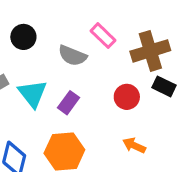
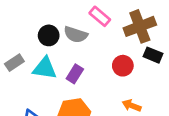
black circle: (23, 37) -> (49, 35), moved
cyan triangle: (33, 94) -> (45, 68), turned -40

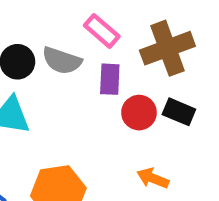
black rectangle: (153, 55) -> (179, 112), moved
purple rectangle: (75, 74) -> (110, 79), moved, turned -30

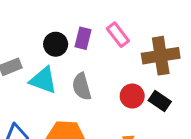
gray semicircle: (62, 61) -> (82, 87), moved, turned 44
purple rectangle: (110, 79) -> (83, 38), moved

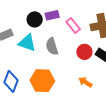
pink rectangle: (118, 35) -> (73, 26), moved
purple rectangle: (83, 38) -> (52, 15), turned 64

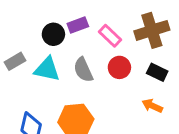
red circle: (84, 52) -> (119, 67), moved
orange arrow: (85, 82) -> (152, 106), moved

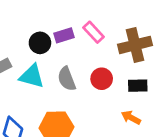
pink rectangle: (110, 36) -> (94, 32), moved
black rectangle: (157, 72) -> (138, 86), turned -30

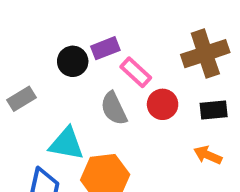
pink rectangle: (94, 32) -> (136, 72), moved
cyan triangle: (32, 76) -> (66, 144), moved

